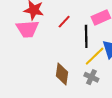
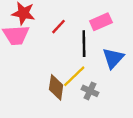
yellow line: (95, 56) -> (74, 76), moved

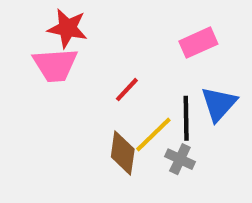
red line: (58, 27) -> (127, 90), moved
black line: (84, 44) -> (186, 118), moved

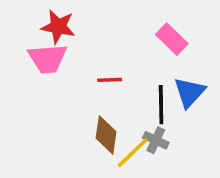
pink rectangle: (198, 43) -> (172, 39), turned 68
red line: (127, 90) -> (110, 80), turned 45
yellow line: (153, 135) -> (133, 153), moved

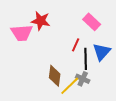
red star: (58, 27) -> (41, 21), moved
red line: (110, 80) -> (76, 45), moved, turned -64

